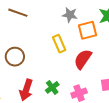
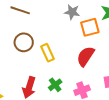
yellow rectangle: (59, 44) -> (48, 53), moved
brown circle: (15, 57) -> (24, 42), moved

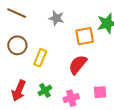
gray star: (72, 12) -> (56, 18), moved
yellow rectangle: (48, 53) -> (40, 58), turned 42

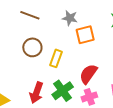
orange square: (85, 36) -> (85, 35), moved
red semicircle: (78, 65) -> (88, 74), moved
green cross: (45, 90) -> (63, 91), size x1.5

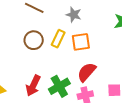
orange square: (85, 35) -> (81, 42), moved
yellow rectangle: (56, 58) -> (58, 39), moved

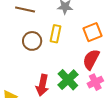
orange square: (81, 42) -> (93, 32), moved

